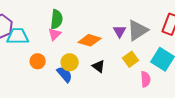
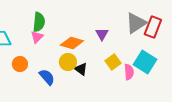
gray triangle: (138, 30) -> (136, 23), moved
yellow circle: (70, 62) -> (68, 62), moved
pink semicircle: (146, 79) -> (129, 72), moved

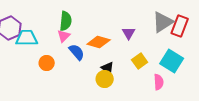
yellow circle: (68, 62) -> (105, 79), moved
pink semicircle: (129, 72) -> (159, 82), moved
blue semicircle: (47, 77) -> (77, 52), moved

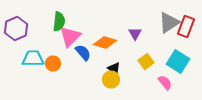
green semicircle: (66, 21) -> (59, 22), moved
pink triangle: (64, 36) -> (70, 36), size x1.6
cyan trapezoid: (27, 38) -> (33, 58), moved
pink semicircle: (159, 82) -> (165, 82), turned -35

